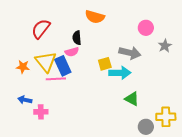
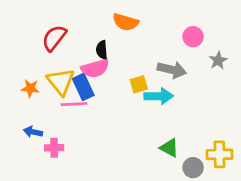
pink semicircle: (72, 52) -> (95, 68), size x1.5
green triangle: (132, 99) -> (169, 148), moved

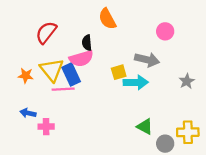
orange semicircle: (126, 22) -> (107, 19), turned 45
gray star: (218, 60) -> (187, 81), moved

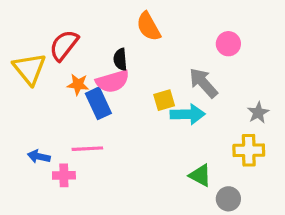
gray arrow: (147, 60) -> (203, 83), turned -145
yellow triangle: (52, 70) -> (29, 69), moved
orange star: (26, 76) -> (78, 84), moved
pink line: (63, 89) -> (87, 149), moved
yellow cross: (188, 132) -> (249, 150), moved

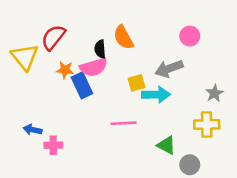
orange semicircle: (149, 26) -> (123, 37), moved
gray arrow: (203, 83) -> (169, 69), turned -68
pink line: (87, 149) -> (123, 123), moved

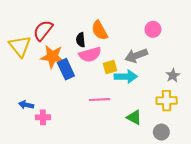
pink semicircle: (94, 67) -> (90, 54), moved
orange star: (65, 70) -> (52, 57), size x1.6
gray circle: (190, 165) -> (161, 132), moved

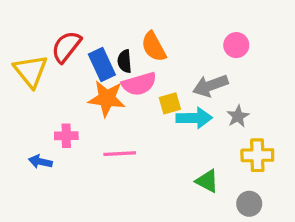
orange star: (52, 57) -> (107, 99), moved
blue rectangle: (66, 69) -> (102, 65), moved
gray star: (173, 75) -> (238, 116), moved
pink line: (100, 100) -> (120, 154), moved
pink cross: (43, 117) -> (66, 136), moved

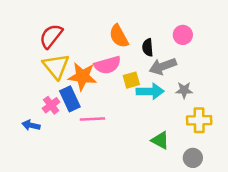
black semicircle: (125, 61) -> (148, 47), moved
blue rectangle: (102, 65) -> (70, 99), moved
yellow triangle: (31, 71) -> (56, 66), moved
gray star: (238, 116) -> (184, 90), turned 30
pink cross: (66, 136) -> (51, 105), turned -36

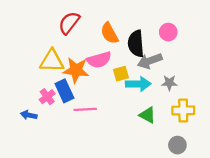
red semicircle: (51, 36) -> (69, 23), moved
black semicircle: (148, 47) -> (136, 44), size x1.6
yellow triangle: (56, 66) -> (52, 61), turned -50
green triangle: (160, 140) -> (147, 115), moved

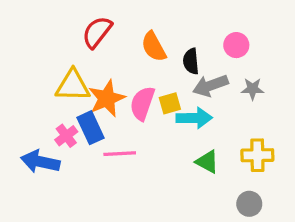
black semicircle: (136, 44) -> (191, 61), size x0.7
pink semicircle: (99, 60) -> (142, 103), moved, turned 125
orange star: (76, 70) -> (107, 99), turned -30
gray star: (169, 83) -> (253, 89), moved
blue arrow: (29, 115) -> (40, 162), size x1.6

